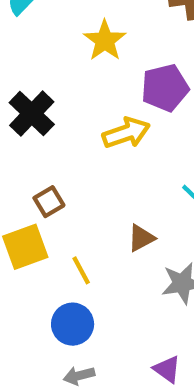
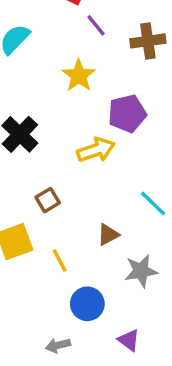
brown square: (49, 202) -> (48, 200), moved
blue circle: (73, 324) -> (87, 304), moved

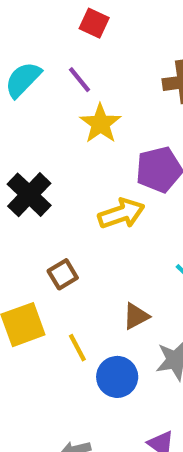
purple line: (96, 25) -> (79, 80), moved
blue circle: (87, 304) -> (117, 377), moved

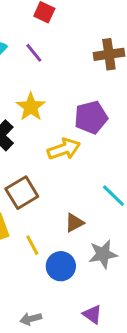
yellow star: (100, 124) -> (31, 107), moved
brown square: (63, 274) -> (22, 193), size x1.5

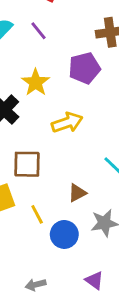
purple pentagon: (91, 117) -> (84, 68), moved
brown square: (22, 193) -> (27, 164), turned 32

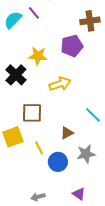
purple line: (38, 31) -> (34, 13), moved
yellow star: (36, 82) -> (38, 56), turned -30

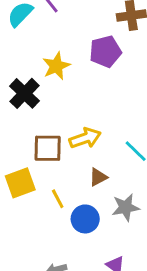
yellow star: (38, 56) -> (56, 66), turned -30
yellow arrow: (60, 84) -> (85, 138), moved

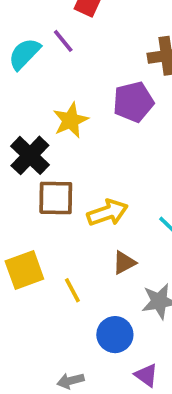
brown square: (48, 148) -> (56, 198), moved
blue circle: (85, 219) -> (115, 335), moved

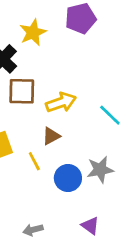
brown triangle: (124, 263) -> (51, 136), moved
blue circle: (115, 335) -> (68, 178), moved

